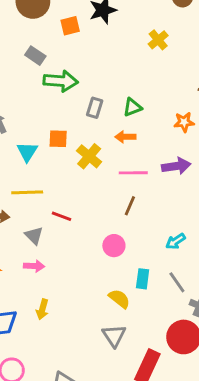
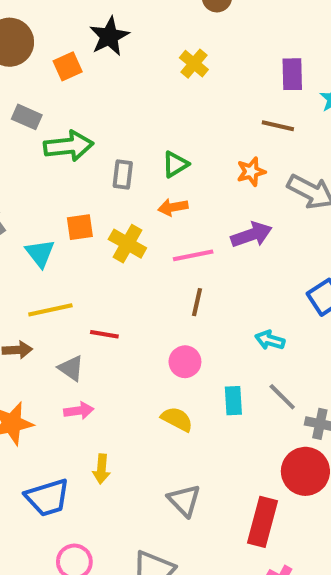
cyan arrow: (176, 241) -> (270, 340), turned 60
yellow semicircle: (119, 299) -> (177, 419), moved
gray triangle: (114, 336) -> (184, 500), moved

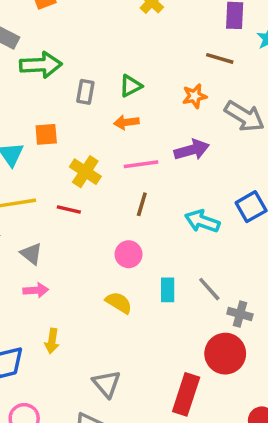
yellow cross: (127, 244) -> (85, 172), moved
red line: (104, 334) -> (69, 209), moved
cyan arrow: (270, 340) -> (202, 221), moved, size x1.4
gray triangle: (184, 500) -> (107, 384), moved

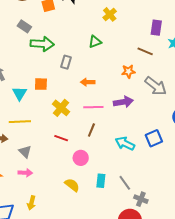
green triangle: (131, 86) -> (95, 42), moved
red line: (69, 209) -> (61, 138), moved

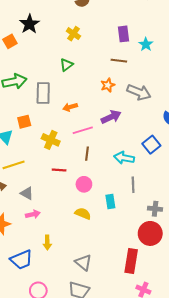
gray rectangle: (66, 62) -> (43, 93), size x1.5
gray line: (125, 183) -> (133, 185), moved, turned 49

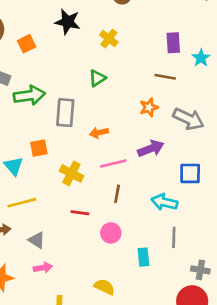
black star: (29, 24) -> (68, 22), moved, turned -30
blue square: (151, 145) -> (190, 173), moved, turned 36
yellow semicircle: (83, 214) -> (104, 287), moved

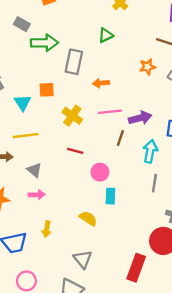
purple arrow: (151, 149) -> (140, 118), moved
brown line: (117, 194) -> (120, 138), moved
cyan arrow: (164, 202) -> (150, 151), turned 80
cyan rectangle: (143, 257) -> (110, 196), moved

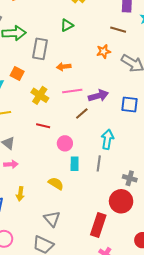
orange square: (47, 90) -> (17, 74), turned 32
brown line: (120, 138) -> (82, 113), turned 32
cyan arrow: (150, 151) -> (107, 139), moved
gray line: (154, 183) -> (99, 163), moved

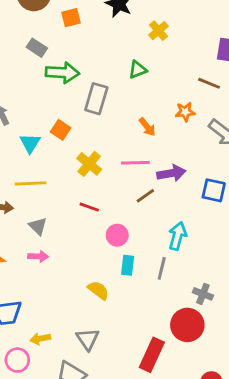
orange arrow: (64, 67) -> (147, 127), moved, turned -128
yellow arrow: (20, 194) -> (40, 339), moved, turned 64

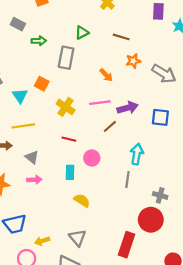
green triangle: (138, 70) -> (82, 33), moved
green arrow: (62, 73) -> (39, 41), size x0.6
brown line: (209, 83) -> (121, 37), moved
cyan rectangle: (128, 265) -> (70, 172), moved

